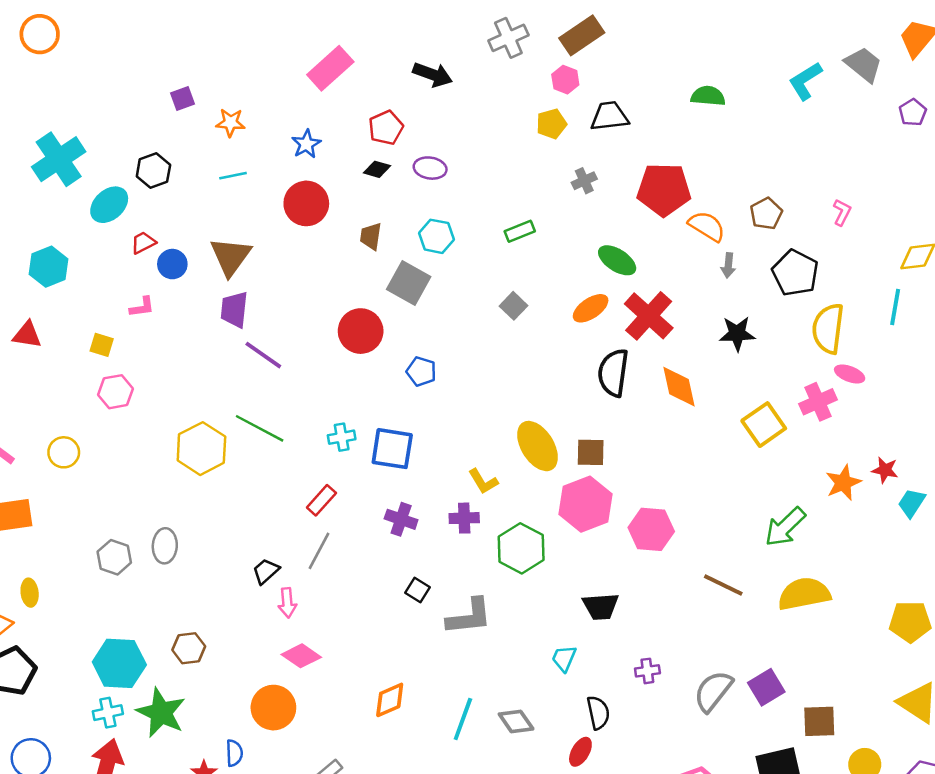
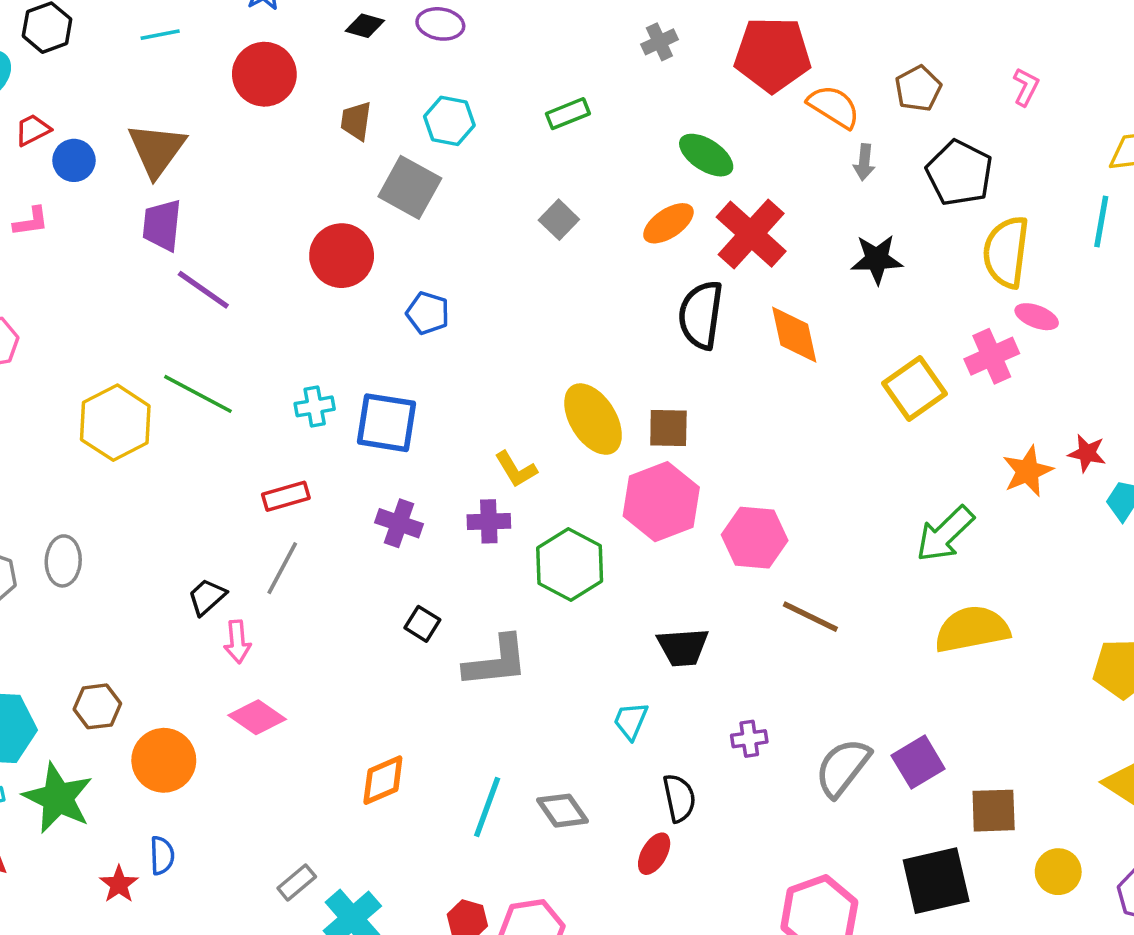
red rectangle: (321, 500) -> (286, 496), turned 32
brown line: (723, 585) -> (810, 617), moved
orange circle: (273, 708) -> (164, 760), moved

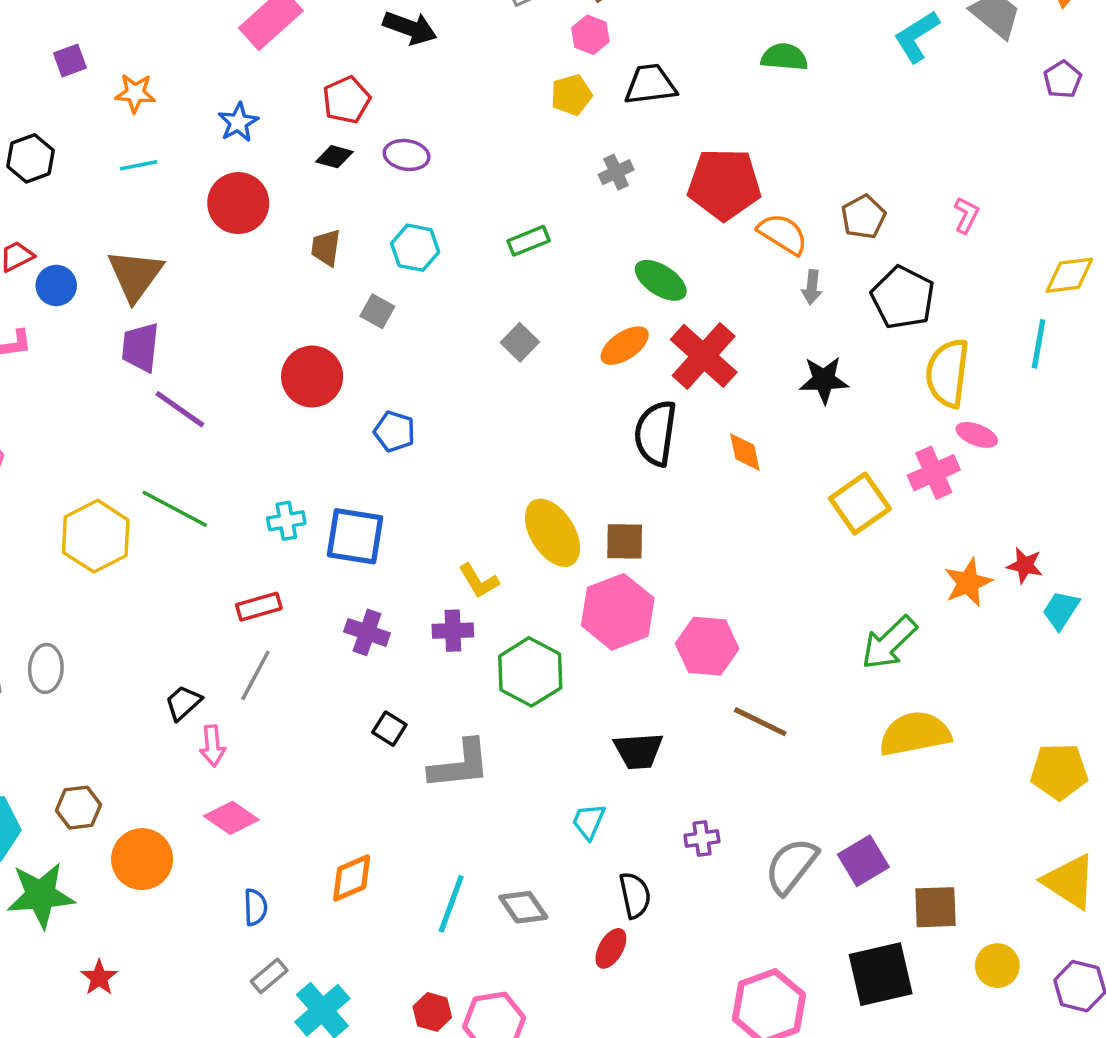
gray square: (410, 187) -> (377, 311), size x0.6
orange diamond: (794, 335) -> (745, 452), size x0.7
green star: (58, 798) -> (41, 895), turned -30
blue semicircle: (162, 855) -> (255, 907), moved

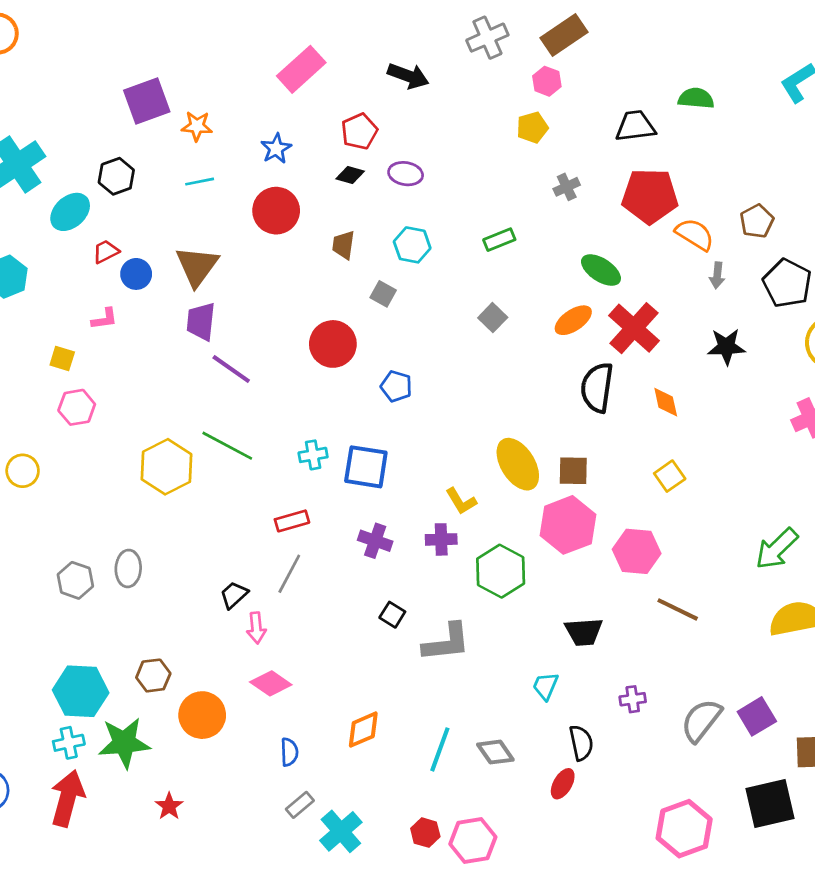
purple square: (70, 61) -> (147, 101), size x1.8
black trapezoid: (650, 85) -> (635, 126), moved
yellow square: (860, 504) -> (670, 476), moved, size x0.7

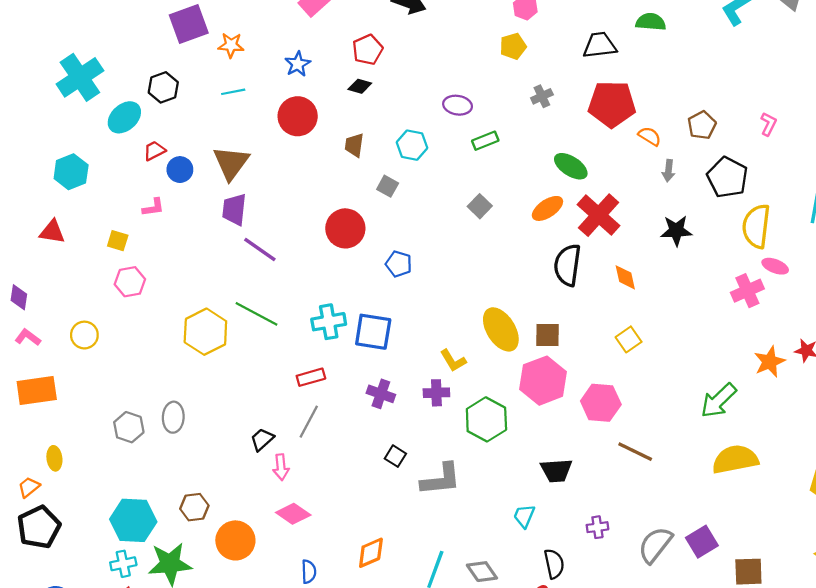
purple ellipse: (406, 174) -> (458, 105), moved
orange semicircle: (695, 234) -> (650, 136), size x0.7
cyan cross: (313, 455) -> (329, 322), size x1.4

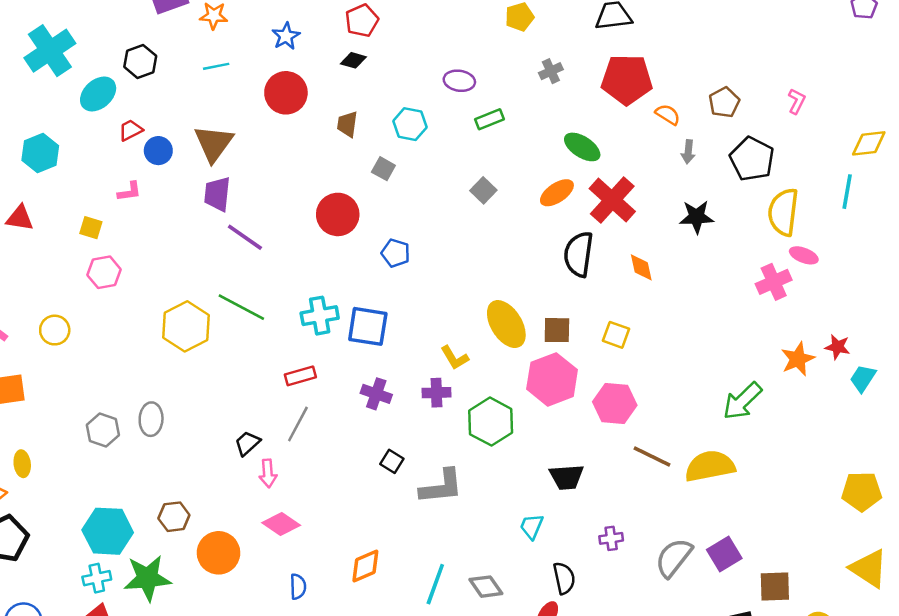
yellow square: (629, 339) -> (616, 335), moved, turned -35
yellow semicircle: (735, 459) -> (710, 466), moved

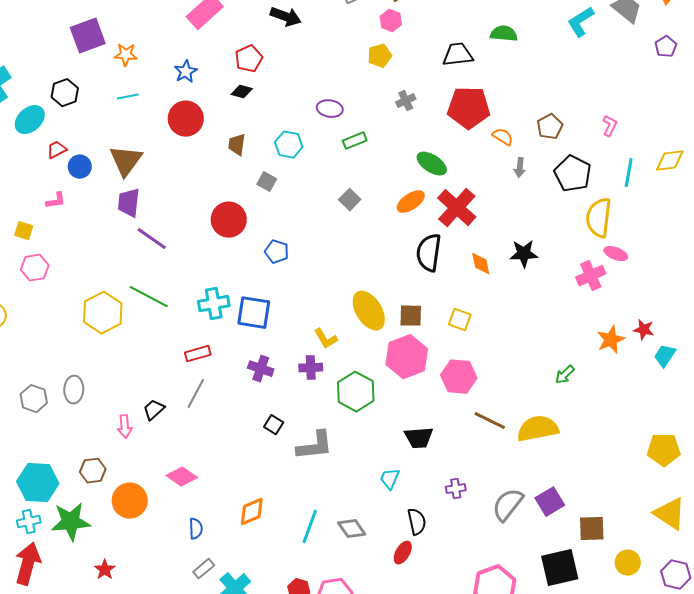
cyan line: (847, 192) -> (629, 173), moved
black star: (697, 217) -> (524, 254), moved
green arrow: (742, 401) -> (565, 375), size x0.6
pink arrow: (268, 473) -> (125, 427), moved

